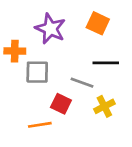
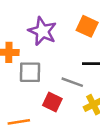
orange line: (40, 125) -> (19, 122), moved

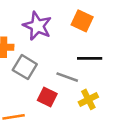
gray square: (30, 72) -> (25, 67), turned 30

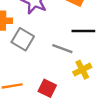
red square: (47, 97) -> (47, 88), moved

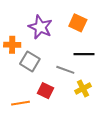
red square: (47, 88) -> (46, 91), moved

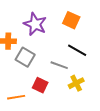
black line: (84, 54) -> (77, 50), turned 30

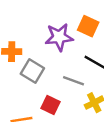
purple star: (35, 24) -> (59, 37), moved, turned -30

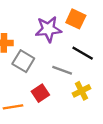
red square: (51, 105) -> (40, 93), turned 30

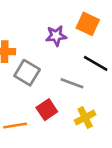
purple star: (48, 29) -> (56, 36), size x0.7
yellow cross: (81, 91) -> (85, 118), moved

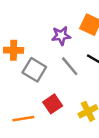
gray line: (72, 83) -> (70, 66), moved, turned 30

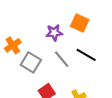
orange cross: (14, 50) -> (13, 45), turned -35

